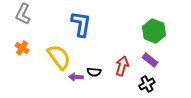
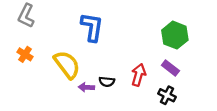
black cross: (147, 84) -> (167, 95), turned -35

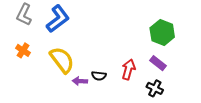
blue L-shape: (92, 27) -> (58, 19), moved, turned 44

